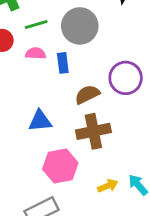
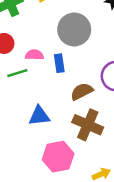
green line: (36, 24) -> (17, 73), moved
brown cross: (93, 131) -> (88, 125), turned 36

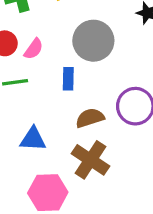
pink semicircle: (34, 55) -> (34, 49), moved, turned 114

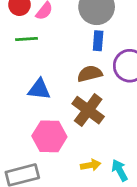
blue rectangle: (68, 79) -> (98, 41), moved

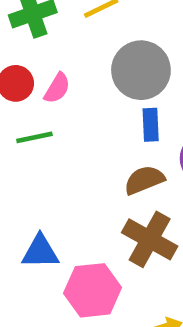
blue triangle: (39, 89) -> (40, 252), moved

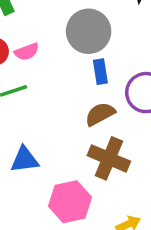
pink semicircle: (57, 88) -> (27, 52), turned 45
blue triangle: (40, 252) -> (25, 160), moved

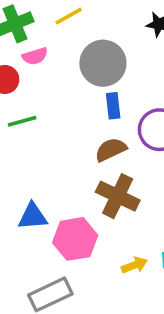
pink semicircle: (27, 52) -> (35, 56), moved
blue triangle: (25, 160) -> (33, 216), moved

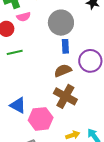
blue triangle: (33, 216) -> (18, 105), turned 30

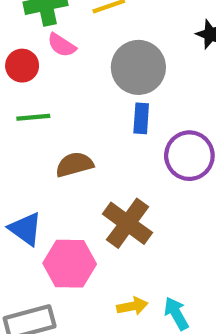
pink semicircle: (24, 17) -> (62, 45), turned 40
brown semicircle: (63, 71) -> (74, 165), moved

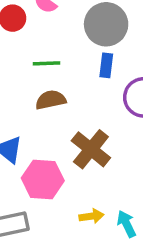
green line: (33, 117) -> (47, 63), moved

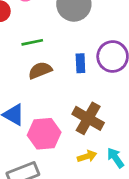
blue rectangle: (106, 65) -> (80, 63), moved
brown cross: (91, 149) -> (88, 118), moved

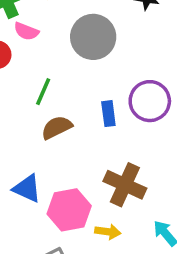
green line: (32, 42) -> (43, 92), turned -50
yellow arrow: (87, 156) -> (108, 232), moved, turned 30

